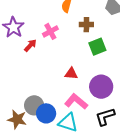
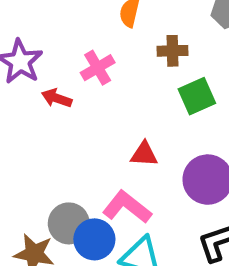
red arrow: (30, 45) -> (57, 98), turned -112
pink L-shape: (76, 102) -> (127, 207), moved

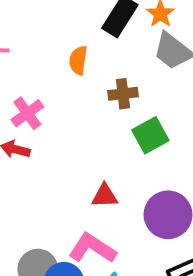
pink cross: (98, 68) -> (27, 113), moved

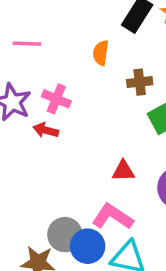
pink cross: (27, 113) -> (56, 99), turned -32

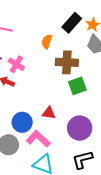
brown cross: (140, 82) -> (67, 62), size x1.5
blue circle: (88, 246) -> (22, 122), moved

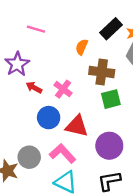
pink cross: (16, 64) -> (63, 89), moved
red triangle: (49, 113) -> (77, 126), size x1.5
blue circle: (22, 122) -> (49, 118), moved

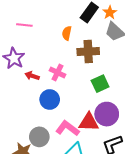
green square: (111, 99) -> (100, 84), moved
red triangle: (77, 126) -> (89, 122), moved

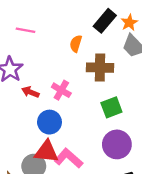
red triangle: (89, 122) -> (46, 152), moved

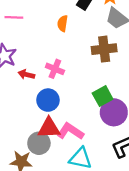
brown cross: (100, 68) -> (104, 49), moved
green square: (111, 107) -> (103, 96), moved

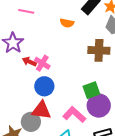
orange semicircle: (63, 23) -> (67, 23), turned -96
pink cross: (55, 69) -> (42, 63), moved
pink L-shape: (70, 131) -> (74, 115), moved

